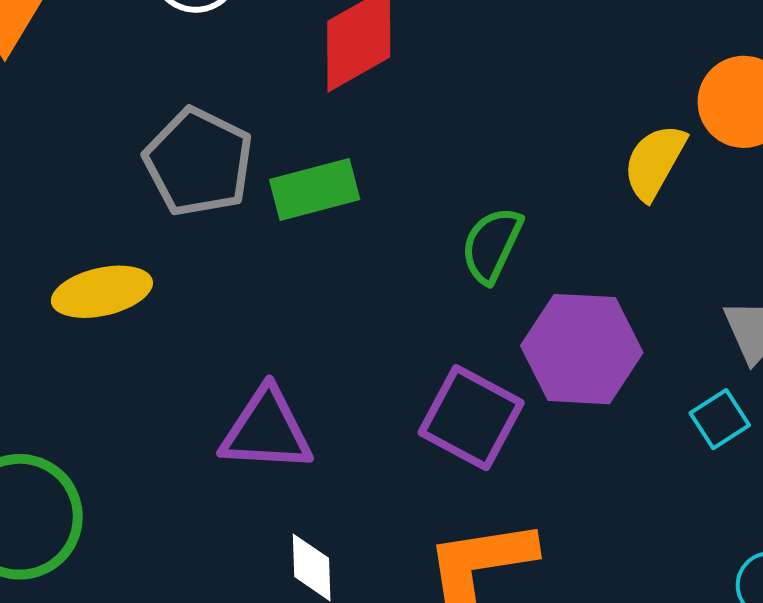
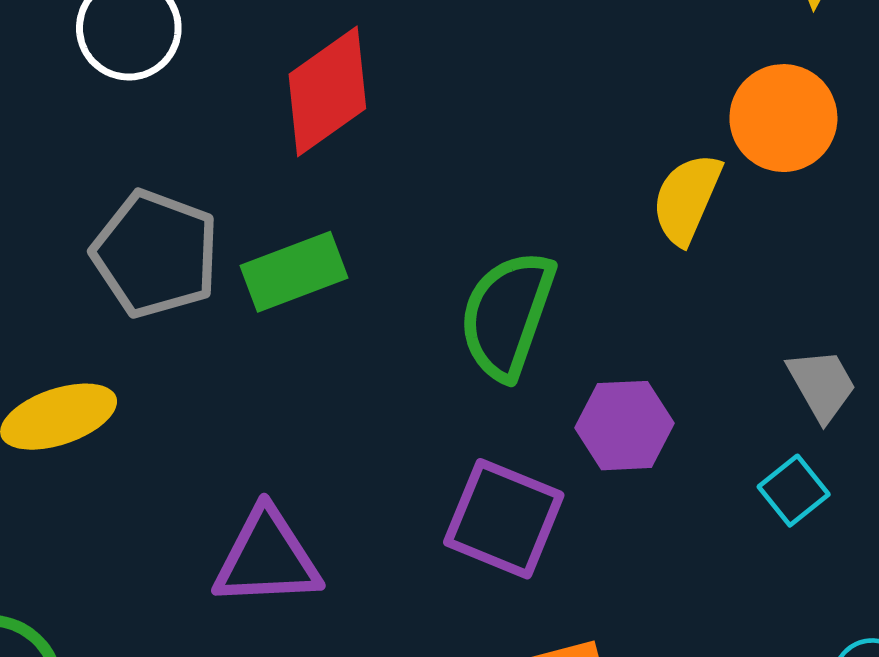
green semicircle: (492, 245) -> (507, 315), size x1.4
purple hexagon: (582, 349) -> (625, 426), size x0.7

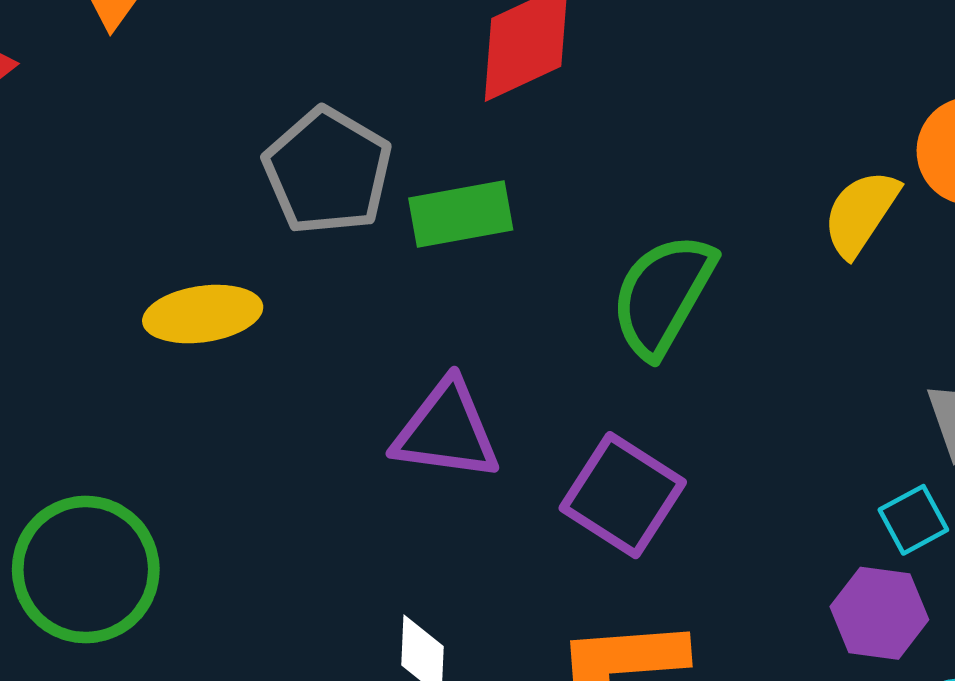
purple hexagon: (625, 426) -> (879, 613), moved
purple triangle: (267, 558) -> (446, 431), moved

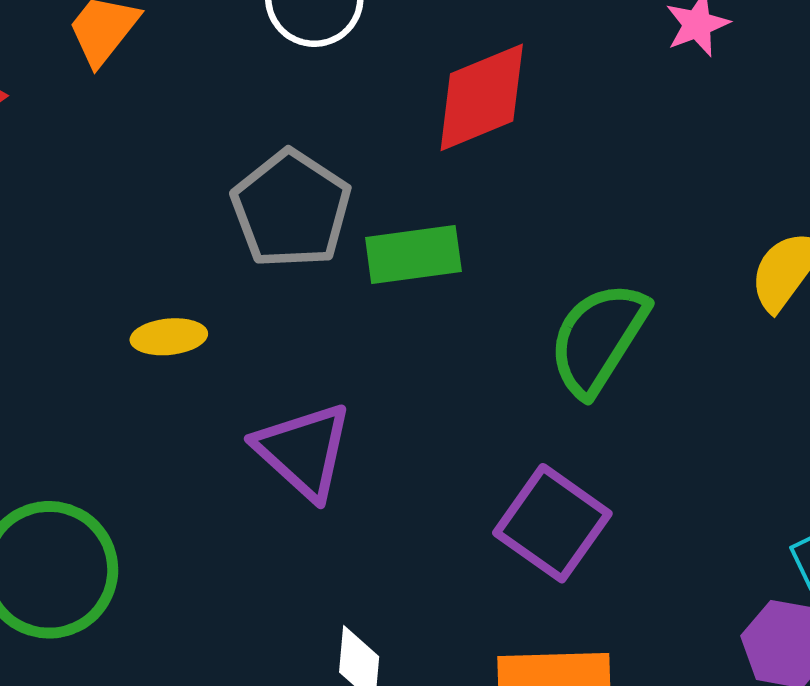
yellow ellipse: (203, 314) -> (169, 337), size x0.7
purple triangle: (446, 431) -> (304, 451), moved, turned 32

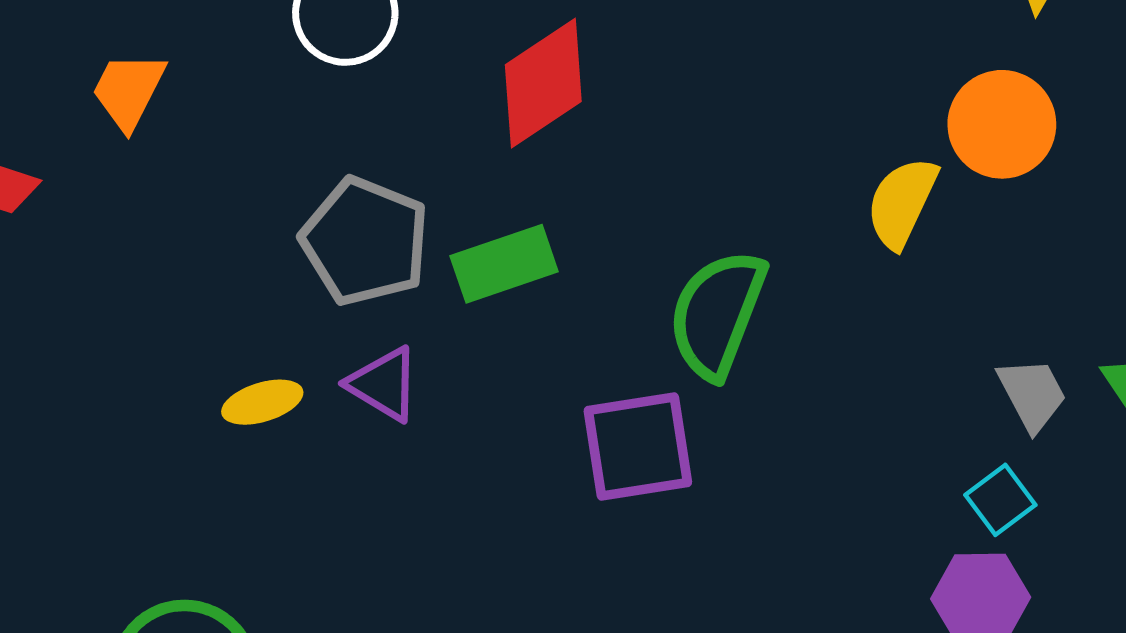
purple triangle: (304, 451) -> (384, 384), moved, size x0.7
purple square: (552, 523) -> (638, 447), moved, turned -33

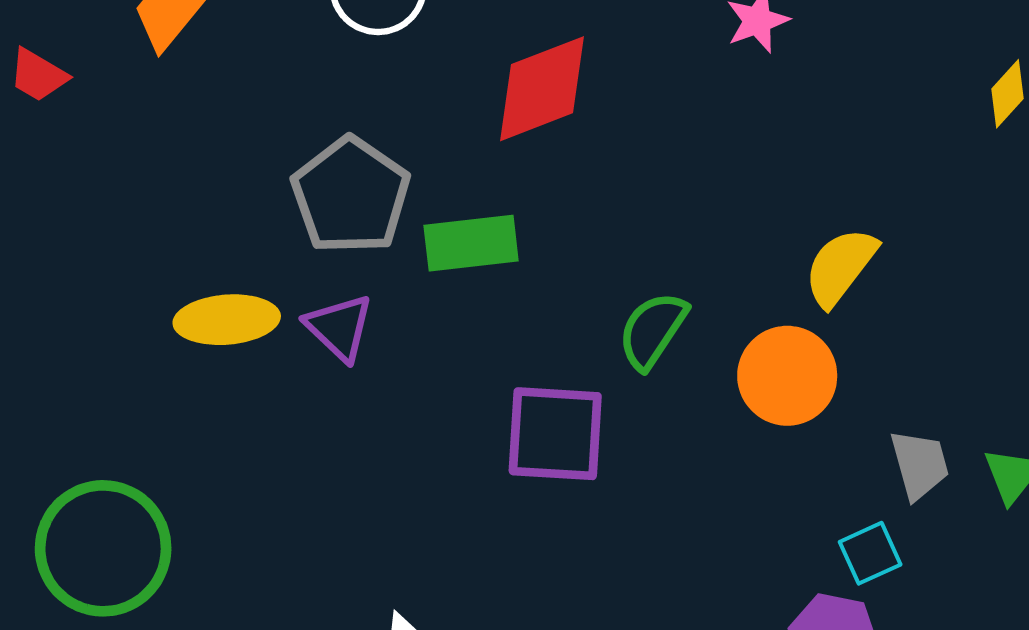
orange circle: (1002, 124) -> (787, 376), moved
green semicircle: (717, 314) -> (653, 330), size x0.7
yellow ellipse: (262, 402) -> (227, 320), size x1.4

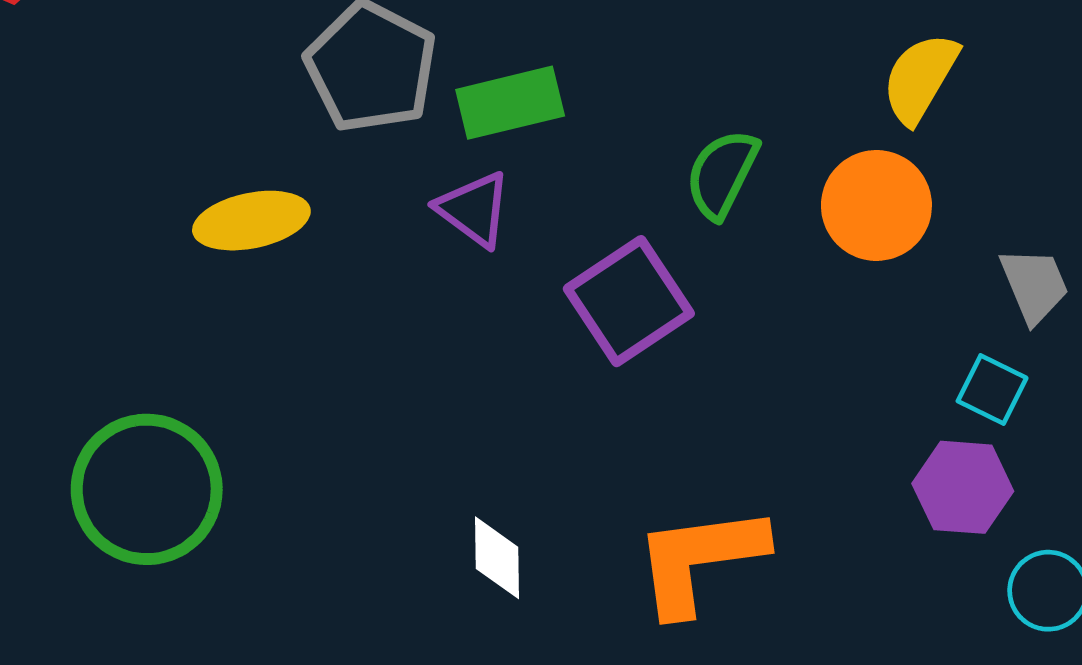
purple triangle: (339, 327) -> (474, 209), moved
purple square: (555, 434) -> (629, 301), turned -30
cyan square: (870, 553) -> (992, 390), turned -32

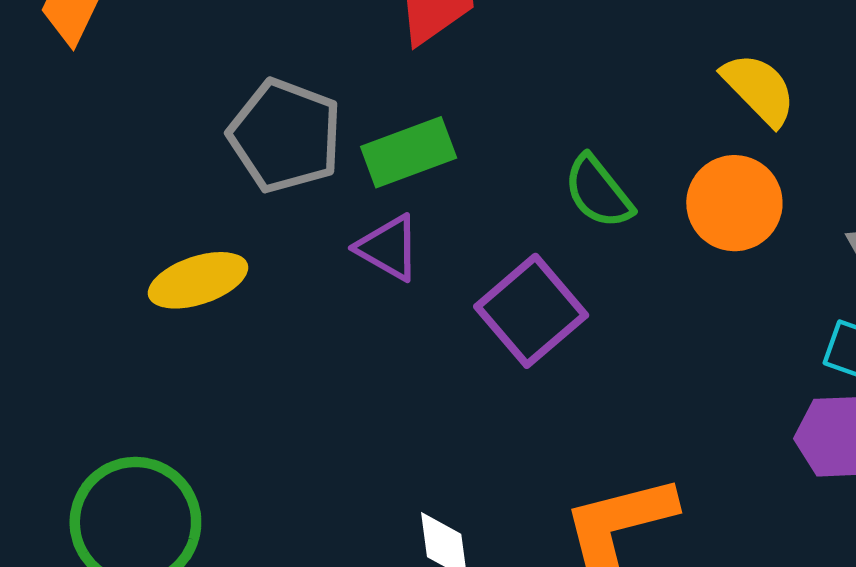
yellow semicircle: (920, 78) -> (759, 89), turned 112
green semicircle: (722, 174) -> (598, 192), turned -58

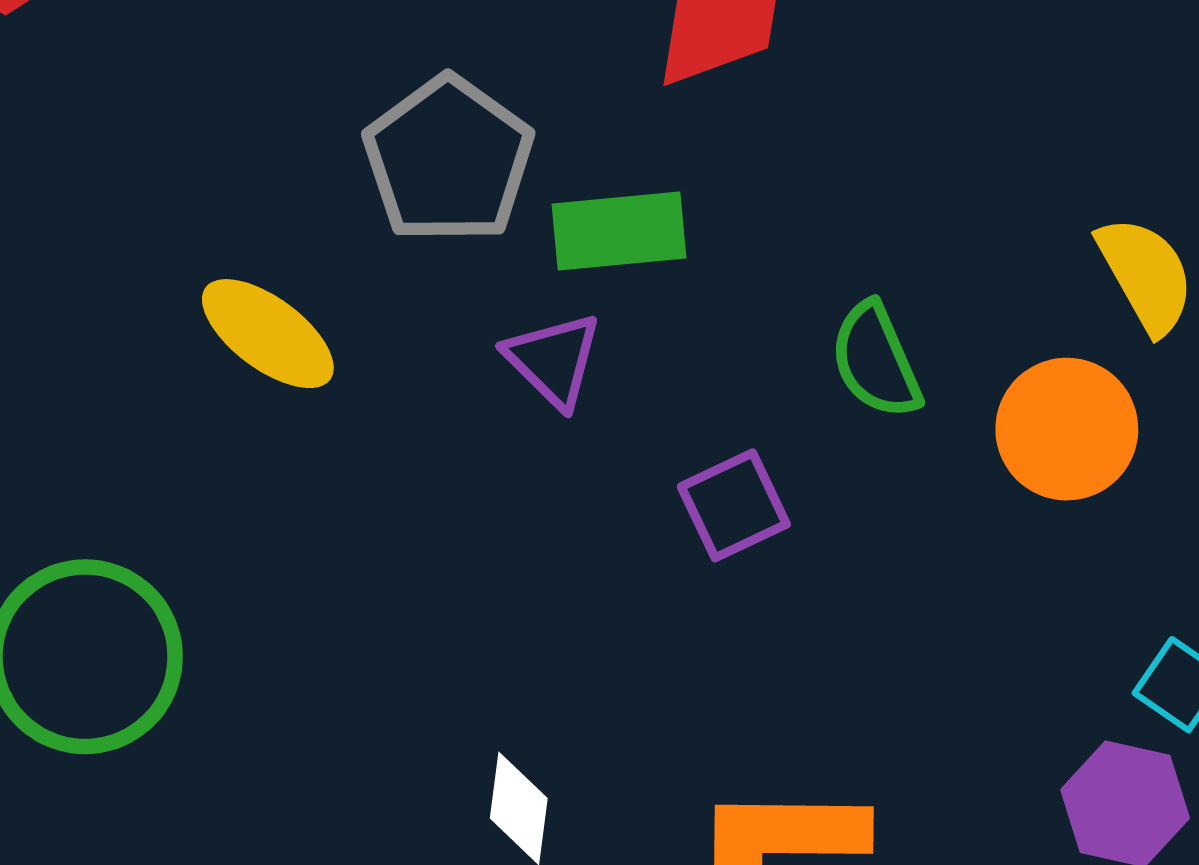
yellow ellipse: (198, 280) -> (268, 334), turned 40
purple square: (531, 311) -> (734, 505), size x0.7

